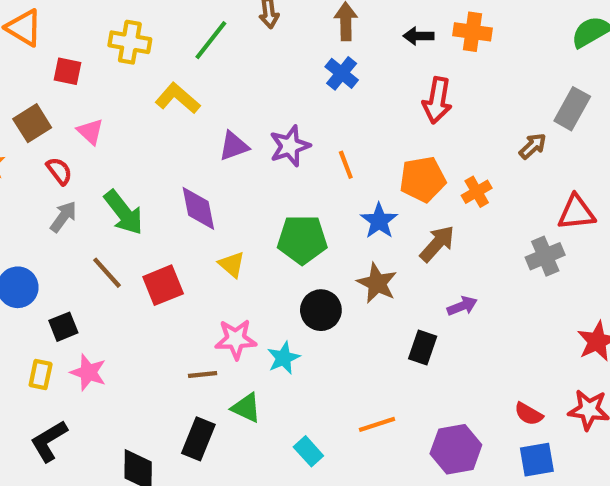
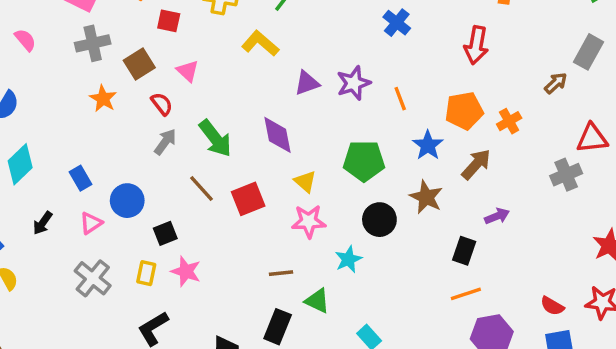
pink star: (236, 339) -> (309, 221), moved
orange line: (377, 424) -> (466, 294), moved

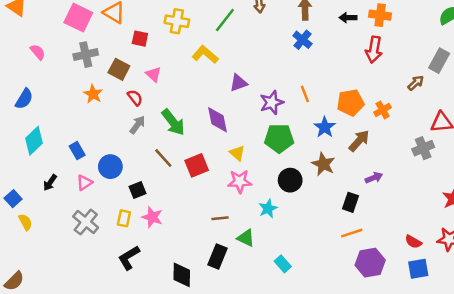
red arrow: (476, 45) -> (374, 50), moved
brown square: (139, 64) -> (119, 69), turned -30
purple star: (354, 83) -> (272, 103), moved

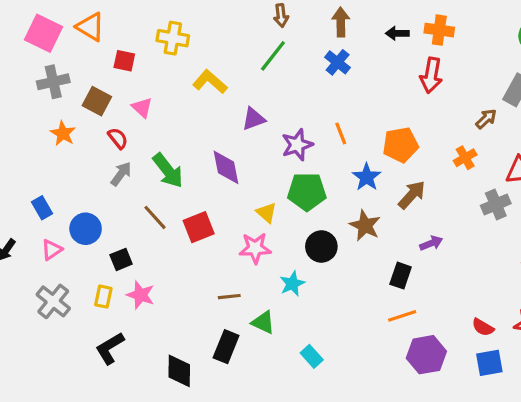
green line: (225, 20) -> (273, 56), moved
orange cross: (383, 110) -> (465, 158), moved
yellow triangle: (237, 153) -> (266, 213), moved

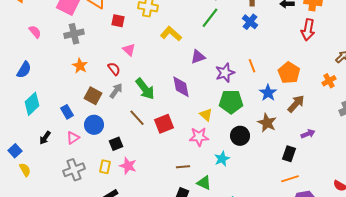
brown square: (97, 101) -> (93, 96), moved
orange pentagon: (401, 145) -> (289, 73), turned -30
gray cross: (53, 301) -> (74, 170), turned 30

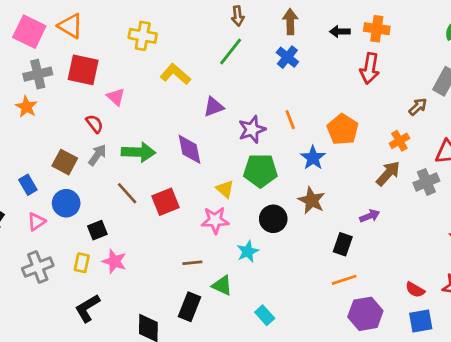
red square: (118, 21) -> (83, 70), moved, size x1.6
orange star: (80, 66) -> (26, 107), moved
green arrow: (145, 89) -> (138, 152), turned -50
brown arrow: (296, 104) -> (388, 173), moved

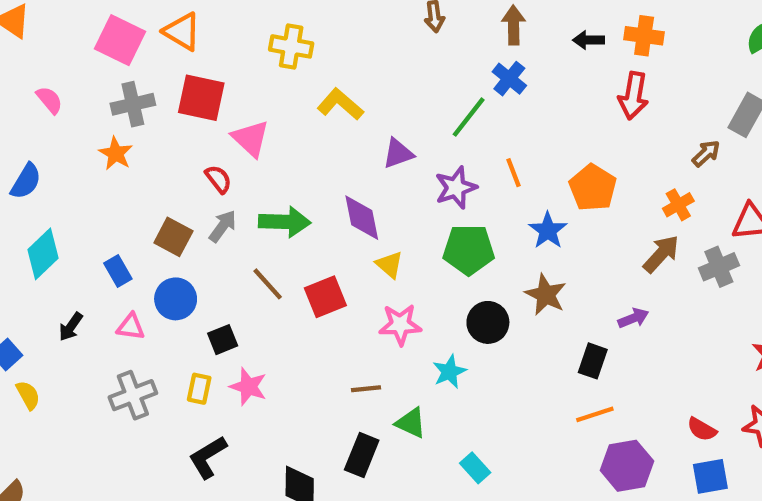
green line: (231, 51) -> (469, 117), moved
pink triangle: (116, 97) -> (250, 138), size x1.4
yellow triangle: (225, 189) -> (390, 265), moved
pink triangle: (36, 222) -> (131, 327), turned 42

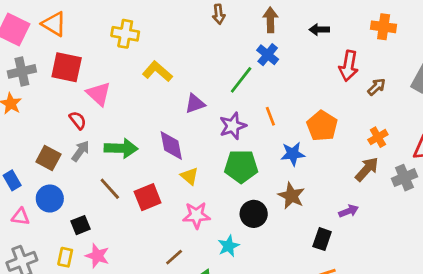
orange cross: (644, 36) -> (384, 27), moved
brown arrow: (706, 153) -> (377, 87), moved
blue star: (548, 230) -> (293, 154), turned 30
brown line: (366, 389) -> (174, 257), turned -36

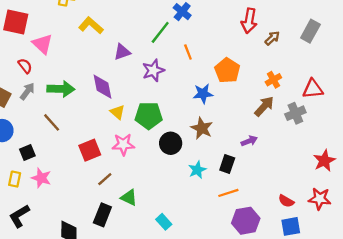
orange line: (270, 116) -> (188, 52), moved
green pentagon: (241, 166) -> (149, 116), moved
red square: (148, 197) -> (90, 150), moved
cyan star: (229, 246) -> (197, 170), moved

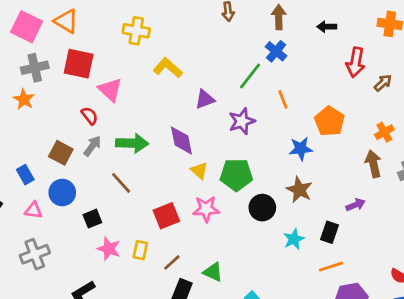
brown arrow: (264, 106) -> (373, 164), turned -55
yellow rectangle: (15, 179) -> (140, 250), moved
brown line: (105, 179) -> (172, 262), moved

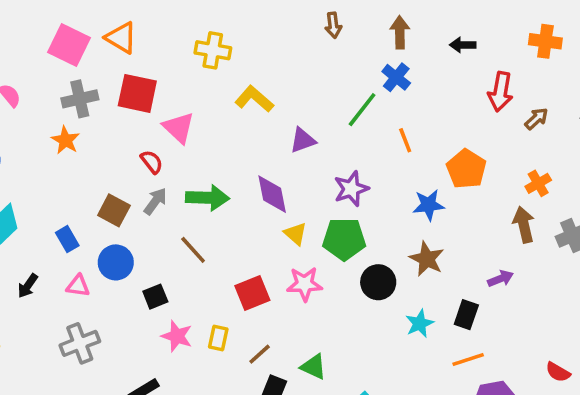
purple star: (242, 121) -> (351, 189), moved

